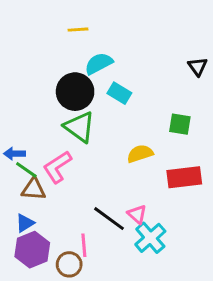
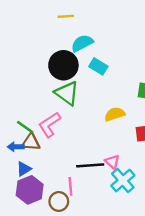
blue arrow: (14, 154) -> (16, 147), moved
black line: (109, 219) -> (90, 165), turned -40

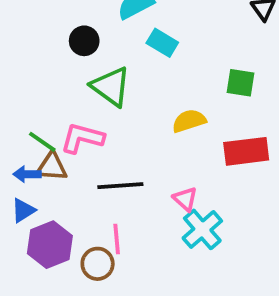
black circle: (63, 65) -> (84, 41), moved, size x0.6
pink L-shape: (49, 125) -> (82, 138), turned 48
black line: (90, 165) -> (120, 186), moved
blue triangle: (24, 169) -> (23, 210), moved

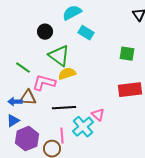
yellow semicircle: (189, 121) -> (67, 74), moved
green line: (42, 142) -> (23, 68), moved
cyan cross: (202, 229) -> (83, 127), moved

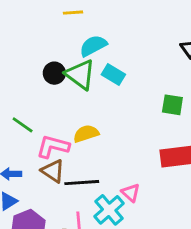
green triangle: (59, 56) -> (80, 75), moved
brown triangle: (28, 98) -> (53, 171), moved, turned 30

